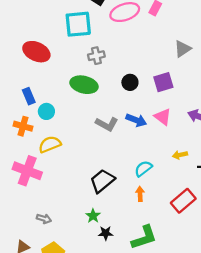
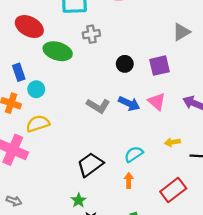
green ellipse: (84, 85) -> (58, 51), moved
gray arrow: (44, 219) -> (14, 201), moved

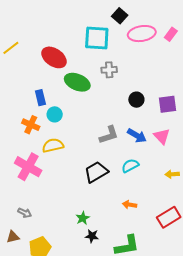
gray L-shape: (98, 106) -> (109, 135), turned -55
cyan semicircle: (134, 154) -> (130, 166), moved
black trapezoid: (90, 165) -> (96, 172), moved
orange arrow: (129, 180) -> (130, 205), turned -88

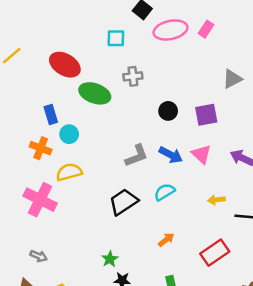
cyan square: (97, 38) -> (116, 38), size x0.6
orange arrow: (130, 205) -> (166, 240), turned 136

